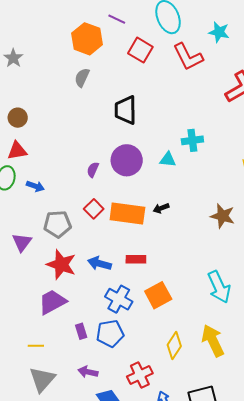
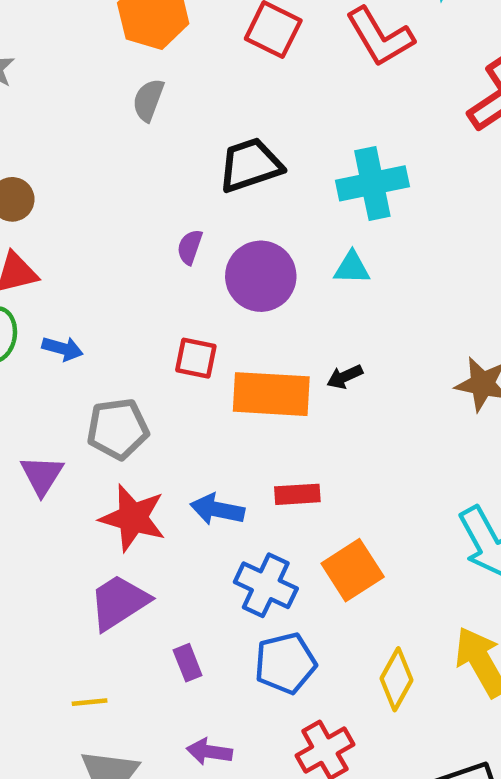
black trapezoid: (126, 110) -> (250, 165), turned 76
cyan cross: (192, 140) -> (372, 183), moved, size x1.4
purple semicircle: (93, 170) -> (190, 247), moved
red square: (94, 209) -> (196, 358), moved, turned -30
blue pentagon: (110, 334) -> (285, 663), moved

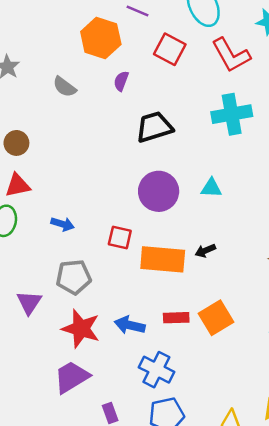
gray semicircle: (148, 100) -> (65, 87), moved, turned -75
cyan cross: (372, 183) -> (232, 114), moved
purple semicircle: (190, 247) -> (121, 81), moved
blue arrow: (63, 349) -> (63, 224), moved
orange square: (353, 570) -> (216, 318), moved

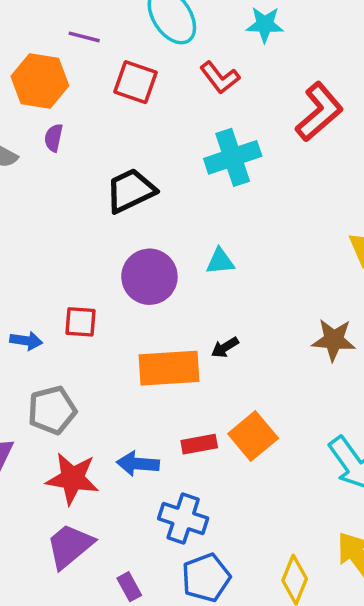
red L-shape: (231, 55) -> (220, 78), size x0.7
purple semicircle: (121, 81) -> (54, 138), moved
red square: (120, 237) -> (81, 322), moved

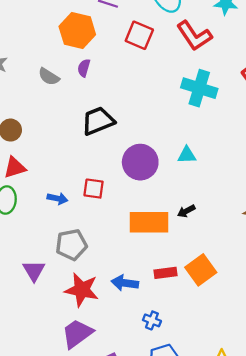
red L-shape: (220, 78) -> (194, 36), size x1.4
cyan cross: (233, 157) -> (199, 88), turned 32
black trapezoid: (131, 191) -> (98, 121), moved
blue cross: (183, 518) -> (152, 320), size x0.6

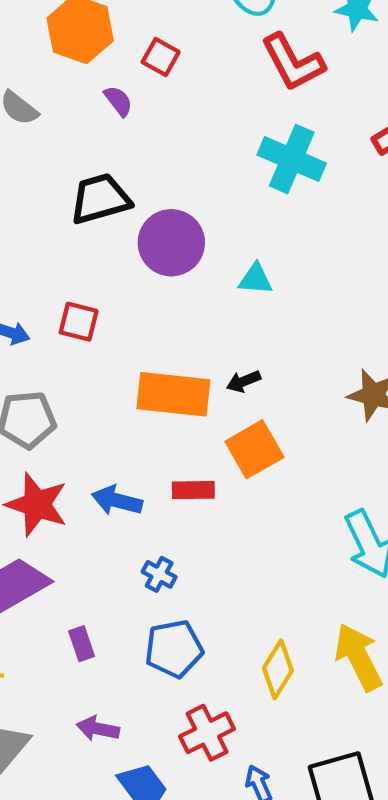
red square: (139, 35) -> (161, 57), moved, size x0.7
purple semicircle: (84, 68) -> (118, 101), moved, turned 120
purple circle: (140, 162) -> (171, 243), moved
orange square: (201, 270) -> (254, 449), moved

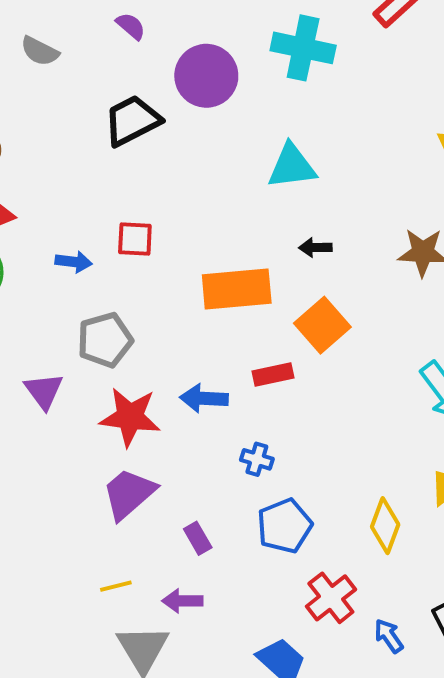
purple circle: (171, 243) -> (206, 76), moved
cyan triangle: (256, 279) -> (292, 166), size x1.5
black arrow: (244, 381) -> (315, 248), moved, turned 32
purple arrow: (98, 729) -> (182, 601), moved

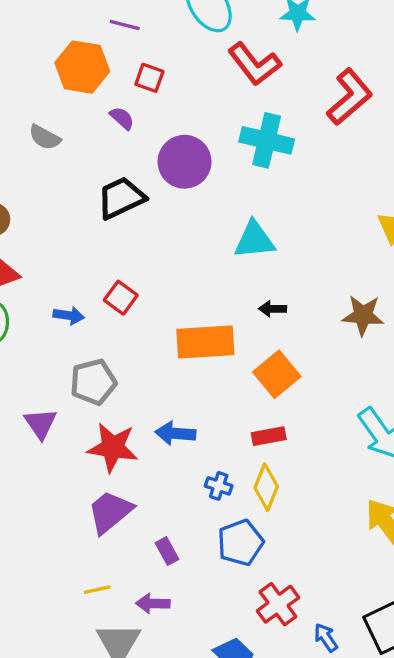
red square: (135, 239) -> (121, 298), turned 32
red rectangle: (273, 374) -> (269, 436), moved
yellow diamond: (385, 526) -> (266, 487), moved

